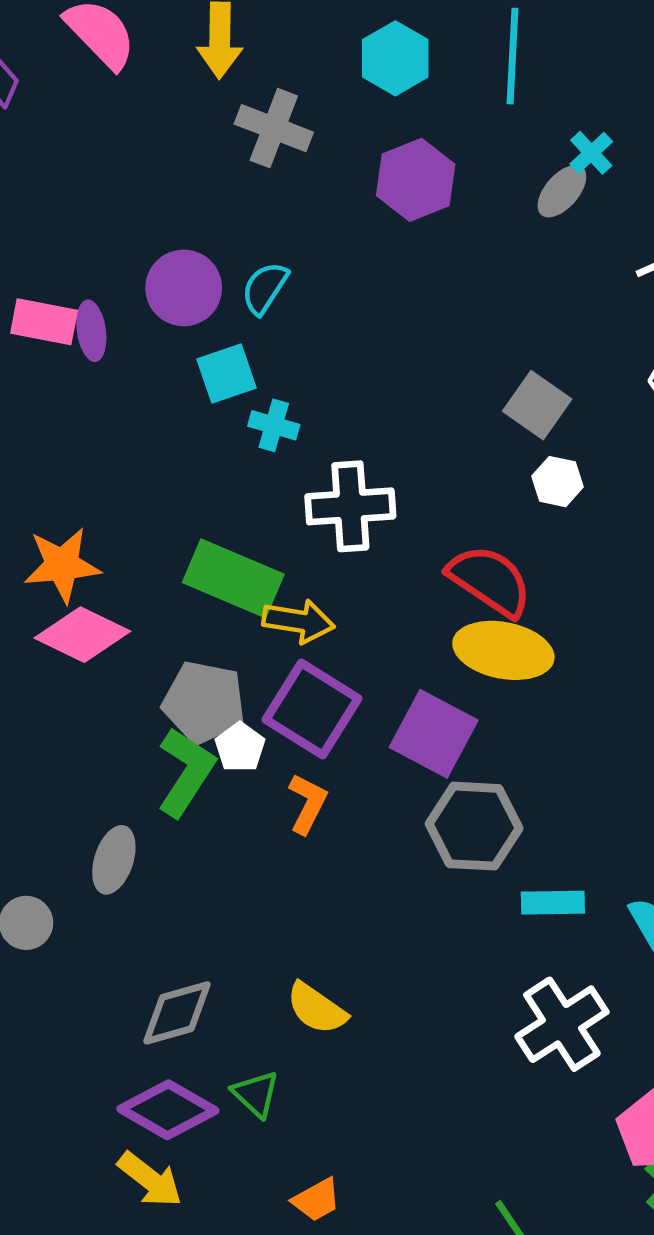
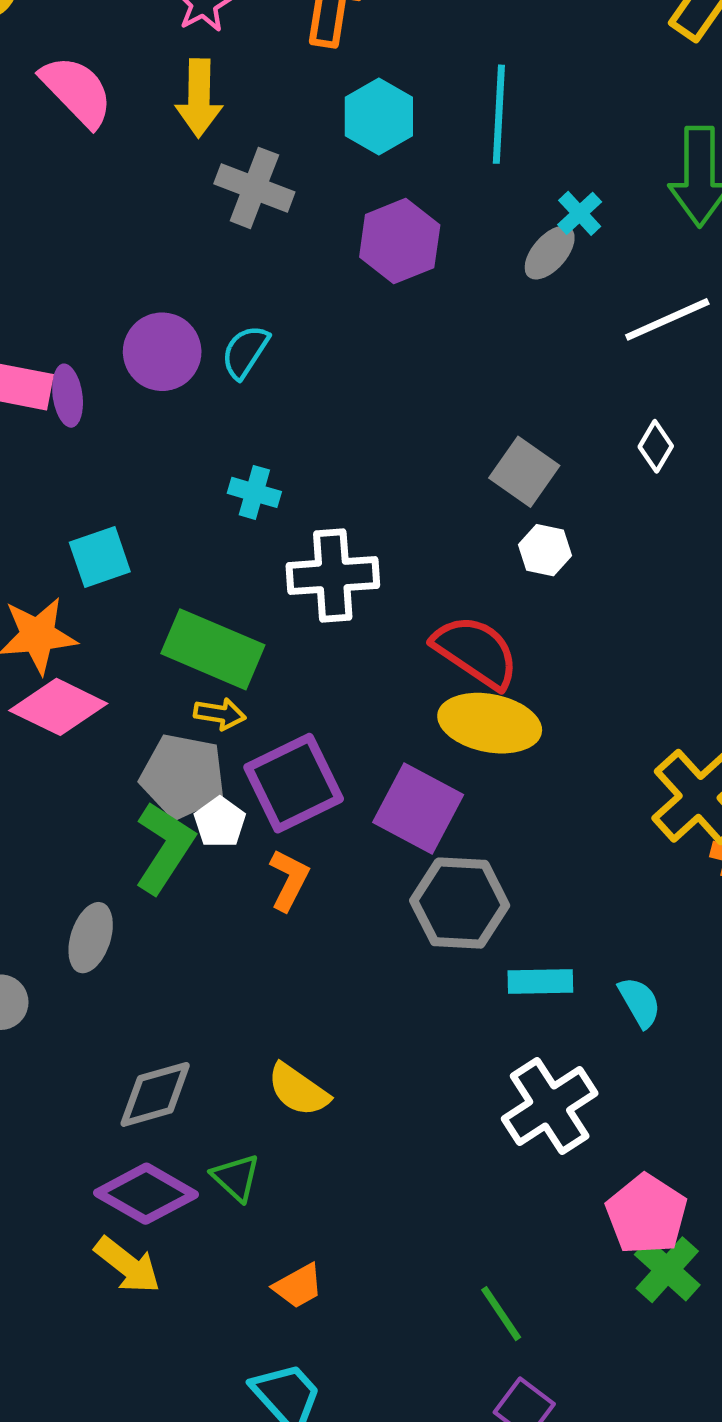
cyan square: (226, 374) -> (100, 557), moved
yellow arrow: (299, 621) -> (220, 714), moved, size x0.7
purple square: (312, 709) -> (294, 783), turned 32

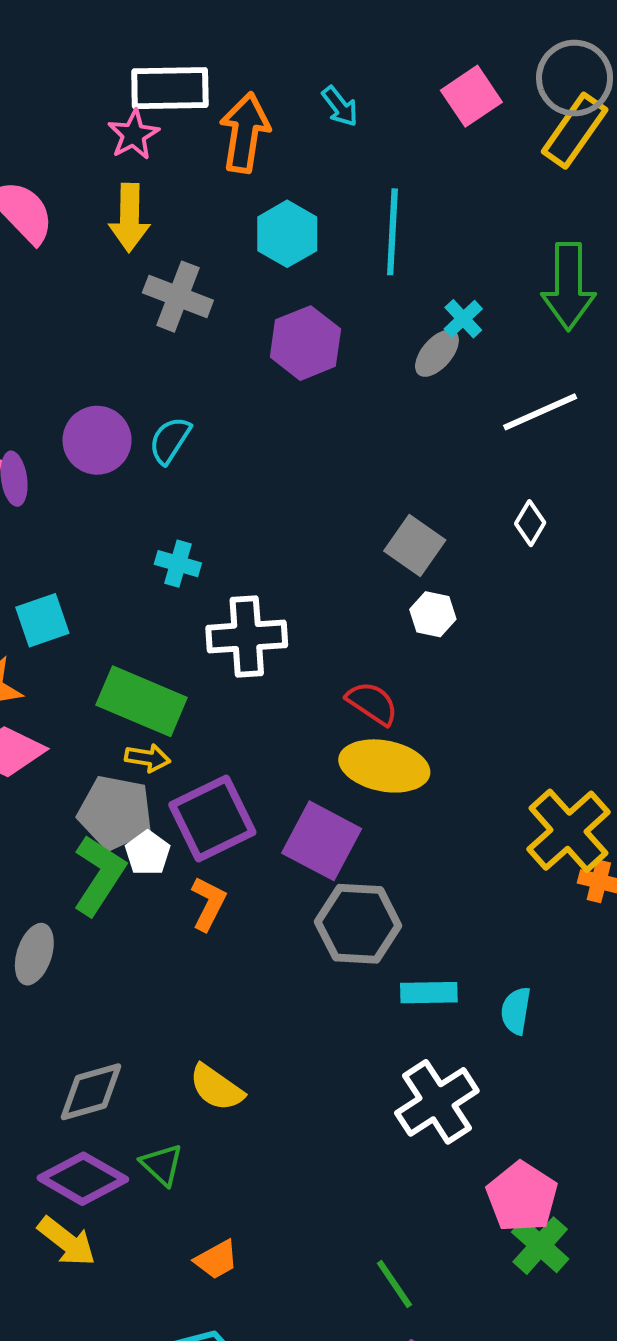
red semicircle: (476, 652) -> (372, 703), size x0.7
cyan semicircle: (640, 1002) -> (516, 1011), turned -141

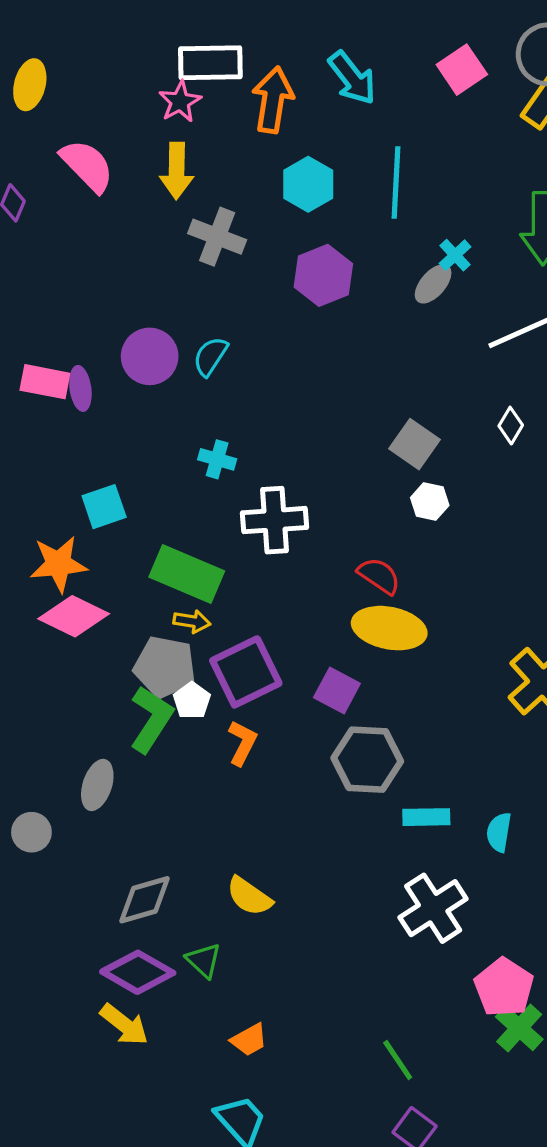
cyan arrow: (340, 106) -> (352, 78), size x1.6
purple square: (322, 841) -> (337, 690), size x0.7

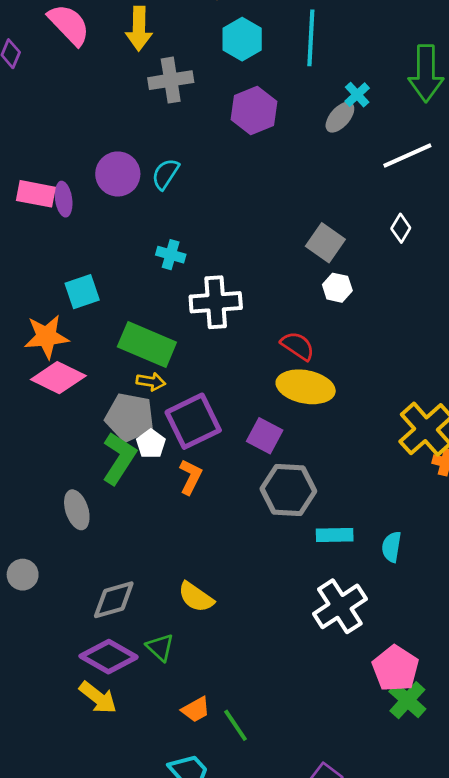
gray cross: (217, 237) -> (171, 80), turned -30
gray ellipse: (97, 785) -> (77, 510), turned -36
gray circle: (31, 832) -> (23, 575), moved
green line: (398, 1060) -> (235, 725), moved

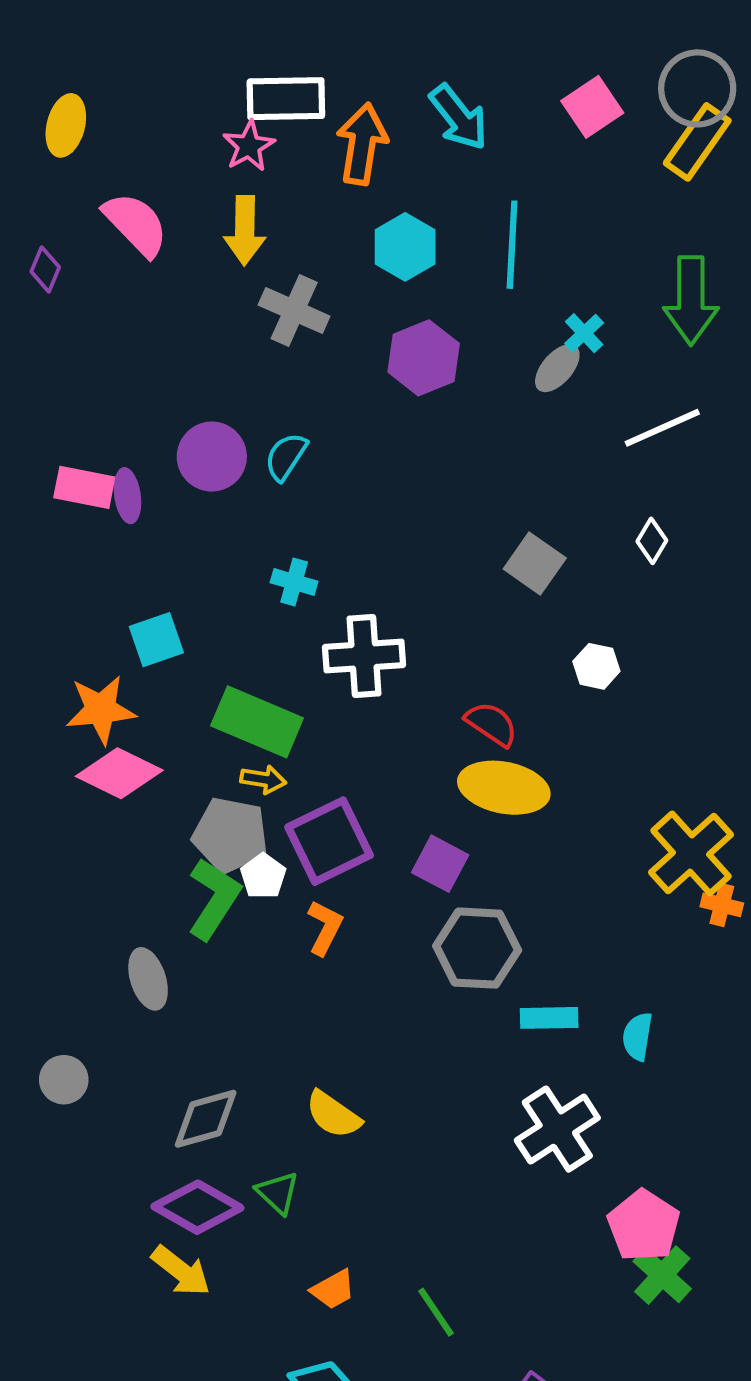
gray cross: (171, 80) -> (294, 311), turned 33
white hexagon: (337, 288) -> (596, 666), moved
green line: (235, 725) -> (436, 1312), moved

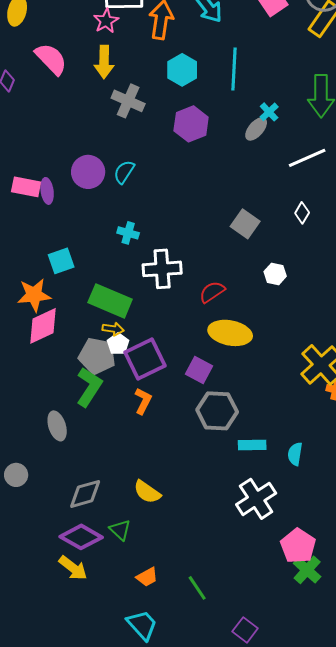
red semicircle: (492, 724) -> (212, 292), moved, turned -68
pink diamond: (119, 773) -> (43, 326), turned -51
white pentagon: (263, 876) -> (118, 344), moved

